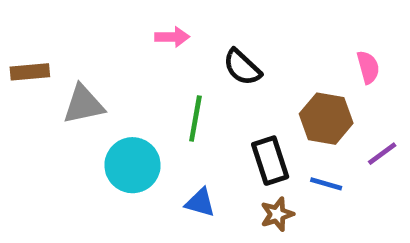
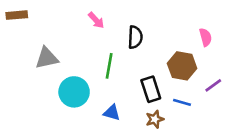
pink arrow: (172, 37) -> (96, 20), turned 48
black semicircle: (242, 67) -> (135, 37), turned -130
brown rectangle: (30, 72) -> (17, 15), moved

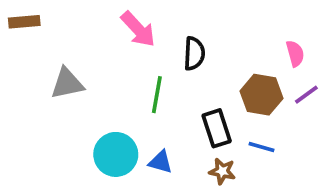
pink arrow: (96, 20) -> (138, 29), size x1.5
purple line: (213, 85) -> (306, 95), moved
cyan circle: (74, 92) -> (116, 154), moved
brown star: (155, 119) -> (222, 171), turned 30

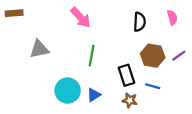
black semicircle: (194, 54) -> (140, 22), moved
pink semicircle: (295, 54) -> (172, 17), moved
blue triangle: (161, 162) -> (94, 95), turned -48

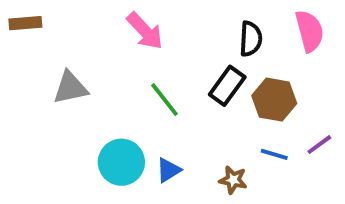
pink semicircle: (172, 17) -> (309, 31), size x1.5
green line: (92, 56) -> (165, 100), turned -48
purple line: (179, 56) -> (319, 145), moved
black rectangle: (126, 75) -> (227, 86), moved, turned 54

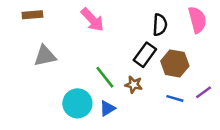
brown rectangle: (25, 23) -> (32, 15), moved
green line: (165, 100) -> (105, 77), moved
brown star: (233, 180) -> (134, 85), moved

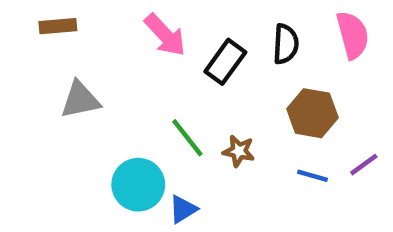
black rectangle: (145, 55) -> (225, 62), moved
blue triangle: (107, 108) -> (183, 209), moved

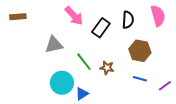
brown rectangle: (58, 26) -> (18, 17), moved
gray triangle: (80, 100) -> (54, 45), moved
purple line: (364, 165) -> (165, 86), moved

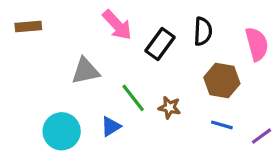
pink semicircle: (158, 16) -> (257, 44), moved
cyan circle: (62, 83) -> (62, 131), moved
blue triangle: (82, 94) -> (111, 127), moved

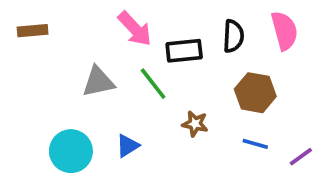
black rectangle: (160, 44) -> (184, 51), turned 48
pink semicircle: (257, 44) -> (284, 31), moved
green line: (133, 98) -> (153, 84), moved

